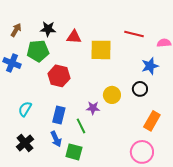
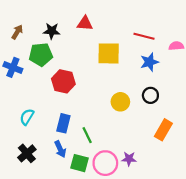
red triangle: (74, 37) -> (85, 23), moved
blue star: (150, 66) -> (149, 62), moved
purple star: (93, 108) -> (129, 159), moved
pink circle: (142, 152) -> (105, 163), moved

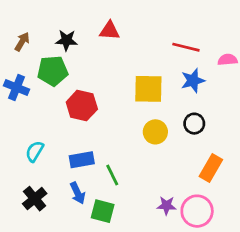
yellow square: (109, 53) -> (148, 89), moved
blue rectangle: (63, 123) -> (82, 160), turned 66
pink circle: (105, 163) -> (197, 211), moved

